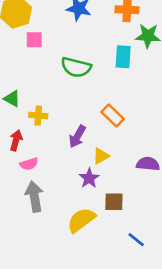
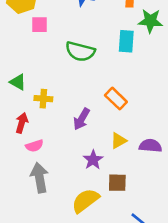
yellow triangle: (101, 156) -> (119, 141), moved

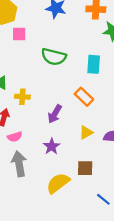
cyan rectangle: (126, 41) -> (94, 64), moved
purple star: (93, 160) -> (52, 146), moved

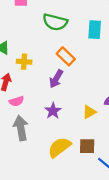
orange rectangle: (84, 97) -> (66, 56), moved
yellow triangle: (86, 132) -> (89, 112), moved
brown square: (85, 168) -> (87, 146), moved

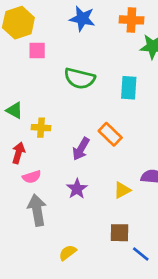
orange rectangle: (66, 56) -> (110, 134), moved
yellow semicircle: (59, 147) -> (68, 253), moved, size x0.6

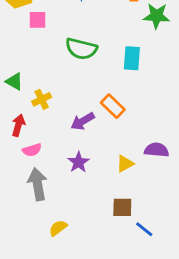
yellow cross: (41, 128) -> (42, 99), turned -30
purple arrow: (81, 149) -> (83, 121), turned 30
yellow semicircle: (68, 253) -> (58, 228), moved

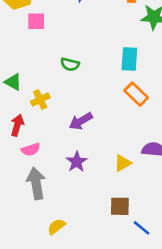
green semicircle: (81, 49) -> (70, 64), moved, size x0.6
orange rectangle: (113, 106) -> (136, 94), moved

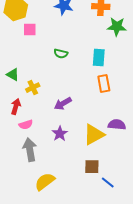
green semicircle: (70, 64) -> (61, 54), moved
orange rectangle: (136, 94) -> (104, 84), turned 36
yellow triangle: (123, 163) -> (94, 135), size x1.6
yellow semicircle: (56, 227) -> (45, 182), size x1.5

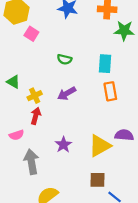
pink square: (30, 30) -> (31, 34), turned 32
purple arrow: (63, 104) -> (67, 93), moved
red arrow: (16, 107) -> (36, 116), moved
pink semicircle: (26, 125) -> (16, 135), moved

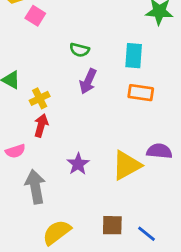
orange rectangle: (110, 91) -> (141, 93), turned -72
purple arrow: (67, 93) -> (88, 81), moved, turned -36
brown square: (98, 180) -> (112, 225), moved

